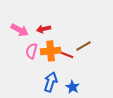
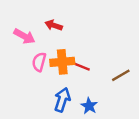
red arrow: (44, 29) -> (54, 25), moved, turned 32
brown line: (84, 46) -> (121, 75), moved

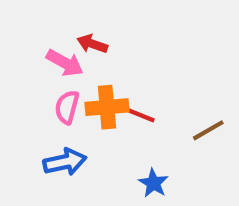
pink arrow: (24, 36) -> (65, 63), moved
blue arrow: (62, 100) -> (65, 162), moved, turned 60

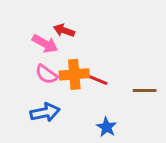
pink semicircle: (67, 107) -> (46, 74), turned -70
brown line: (208, 130) -> (145, 90), turned 30

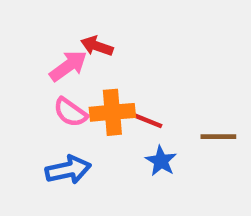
pink arrow: (45, 44) -> (68, 66), turned -65
blue star: (107, 127) -> (161, 161), moved

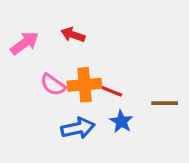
pink arrow: (68, 66) -> (25, 43), moved
blue arrow: (68, 170) -> (78, 128), moved

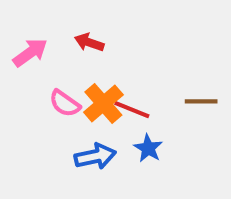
orange cross: (85, 85) -> (103, 103), turned -36
brown line: (165, 103) -> (201, 101), moved

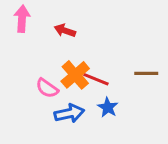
pink arrow: (30, 53) -> (22, 19), moved, turned -50
pink semicircle: (65, 103) -> (47, 88), moved

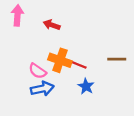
orange cross: (75, 75) -> (60, 60), turned -30
blue arrow: (69, 113) -> (42, 89), moved

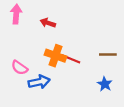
pink semicircle: (38, 71) -> (19, 68), moved
blue star: (86, 86) -> (105, 84), moved

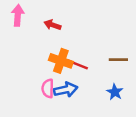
pink semicircle: (19, 68) -> (48, 88), moved, turned 56
blue arrow: (39, 82) -> (66, 90), moved

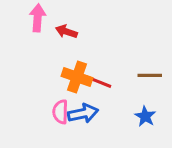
pink arrow: (18, 15) -> (38, 18), moved

